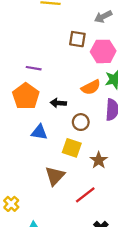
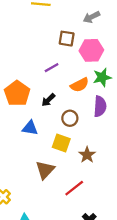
purple line: (34, 68) -> (52, 68), moved, turned -40
black arrow: (58, 103) -> (48, 100), turned -48

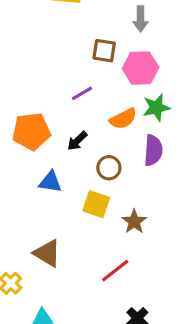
gray arrow: (91, 17) -> (141, 19), turned -63
orange pentagon: (17, 93) -> (31, 131), turned 30
brown triangle: (45, 170) -> (47, 253), moved, turned -42

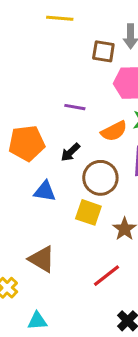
brown square: (104, 51) -> (103, 51), moved
purple line: (82, 93) -> (75, 107), turned 40
brown circle: (109, 168) -> (100, 178), size x1.5

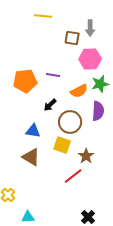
orange pentagon: (27, 143) -> (25, 81), moved
brown triangle: (42, 259) -> (31, 157), moved
red line: (106, 276) -> (73, 176), moved

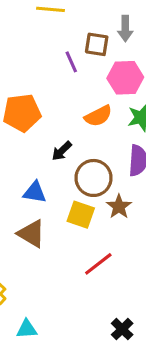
purple line: (53, 75) -> (71, 62), moved, turned 56
orange semicircle: (79, 91) -> (98, 116), moved
brown star: (86, 156) -> (119, 207), moved

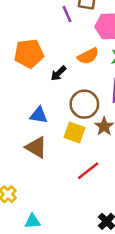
black arrow: (62, 151) -> (58, 73), moved

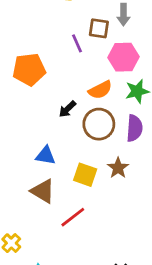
orange pentagon: (29, 54) -> (29, 69), moved
brown circle: (84, 104) -> (99, 124), moved
red line: (88, 171) -> (73, 217), moved

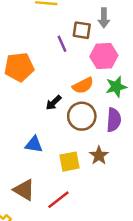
yellow square: (85, 175) -> (69, 162), turned -30
brown triangle: (43, 191) -> (24, 190), moved

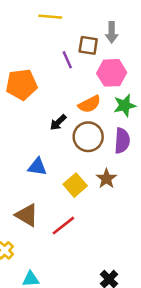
yellow square: (69, 162) -> (75, 185), turned -30

